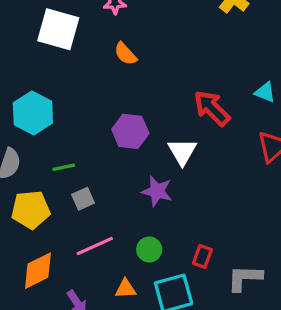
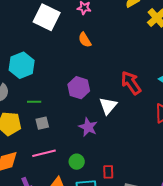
red rectangle: (202, 256) -> (108, 172), turned -32

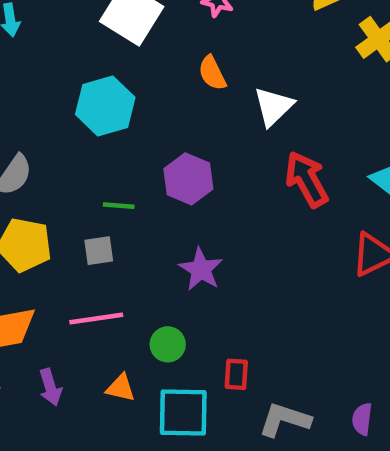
cyan hexagon: (22, 65) -> (105, 106), moved
green line: (34, 102) -> (119, 206), moved
white triangle: (108, 106) -> (273, 107), moved

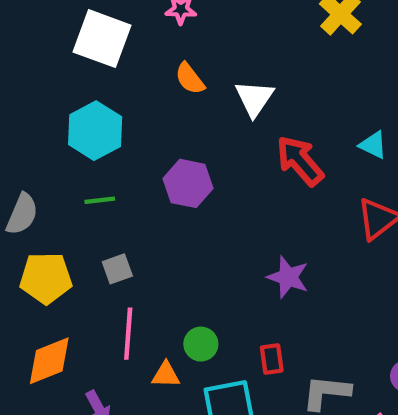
green line: (119, 206) -> (100, 200), moved
purple star: (201, 269) -> (288, 277), moved
pink line: (96, 318) -> (128, 334), turned -66
orange triangle: (121, 388) -> (166, 375), moved

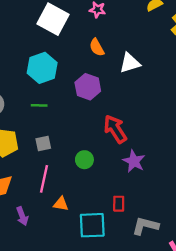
white triangle: (254, 98) -> (130, 63), turned 30
red arrow: (300, 161) -> (115, 129), moved
purple hexagon: (188, 183) -> (88, 87), moved
green circle: (201, 344) -> (84, 160), moved

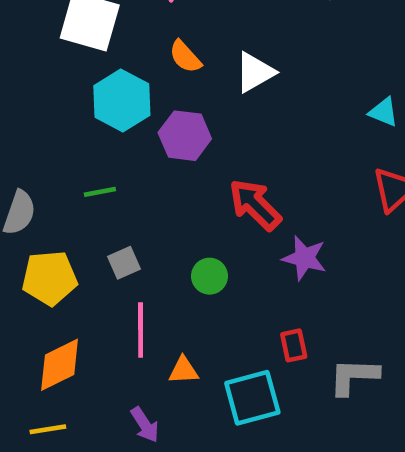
cyan hexagon: (42, 68) -> (122, 101), moved
purple arrow: (22, 216) -> (145, 425), moved

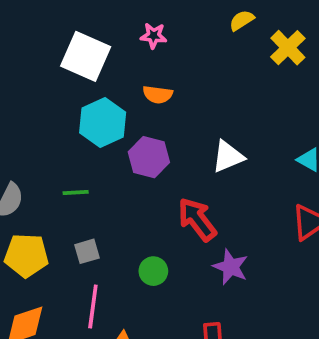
orange semicircle: (185, 57) -> (158, 95), turned -48
white triangle: (255, 72) -> (228, 157), moved

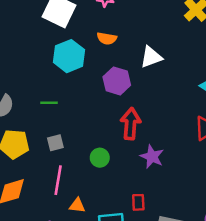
purple hexagon: (149, 157) -> (117, 81), moved
white triangle: (228, 157) -> (151, 57), moved
red arrow: (197, 219) -> (131, 124), turned 40

